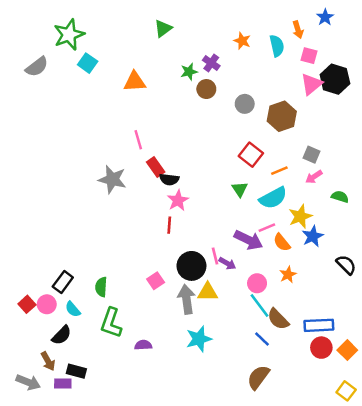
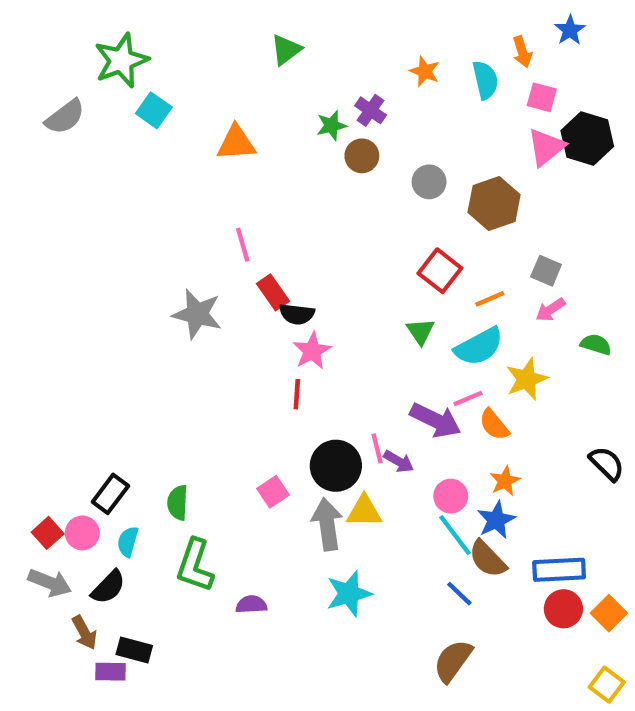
blue star: (313, 236) -> (496, 520), moved
cyan semicircle: (73, 309) -> (128, 542), turned 56
gray arrow: (28, 382) -> (50, 583), moved

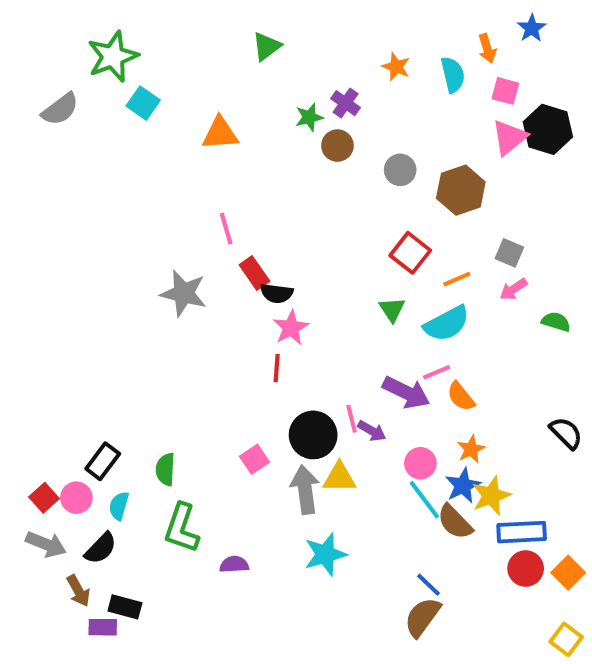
yellow star: (527, 379) -> (491, 496), moved
blue line: (459, 594) -> (428, 585), moved

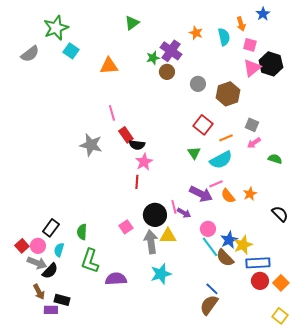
purple cross: (346, 103) -> (171, 51), size x1.5
orange star: (471, 449) -> (250, 194), moved
gray arrow: (46, 544) -> (37, 263), moved
purple semicircle: (234, 564) -> (116, 279), size x1.5

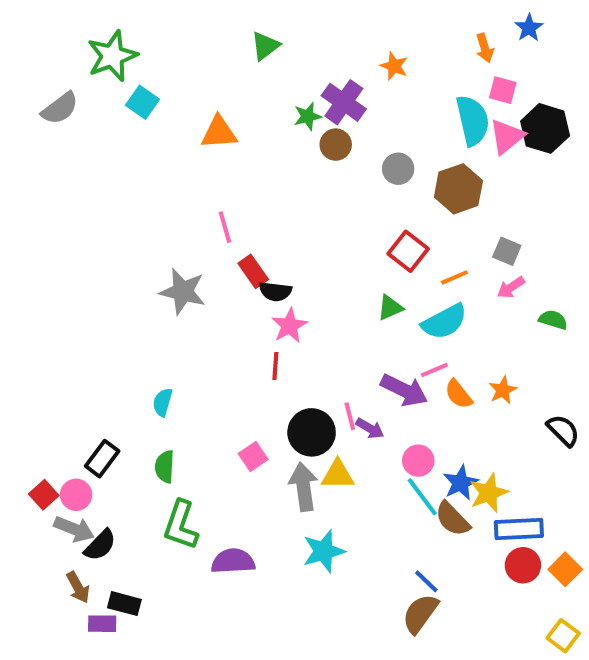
cyan semicircle: (224, 37) -> (473, 120), moved, size x1.4
green triangle: (194, 153) -> (390, 308), turned 40
cyan semicircle: (59, 250) -> (163, 402), moved

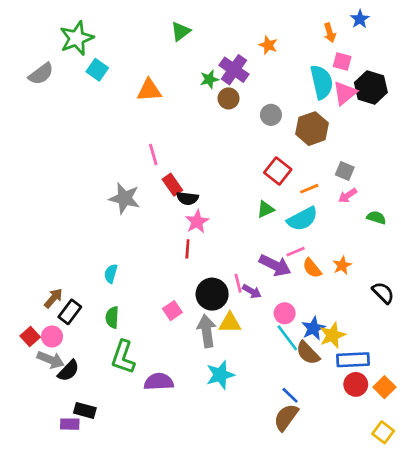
brown arrow: (78, 587) -> (53, 298), moved, turned -110

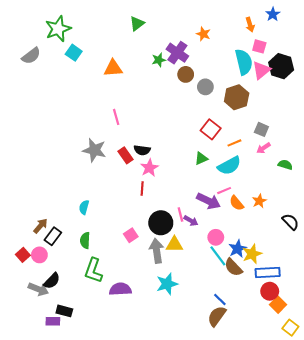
brown circle: (229, 98) -> (186, 74), moved
red rectangle: (172, 185) -> (126, 155), moved
gray arrow: (51, 360) -> (38, 289), moved
orange square: (384, 387) -> (278, 305), moved

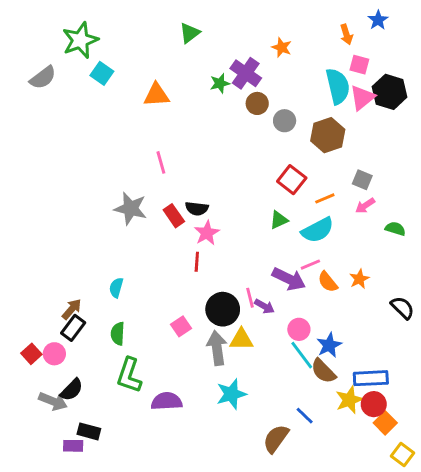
brown arrow: (40, 226) -> (72, 309), moved
yellow star: (252, 254) -> (349, 400), moved
brown semicircle: (217, 316) -> (276, 439), moved

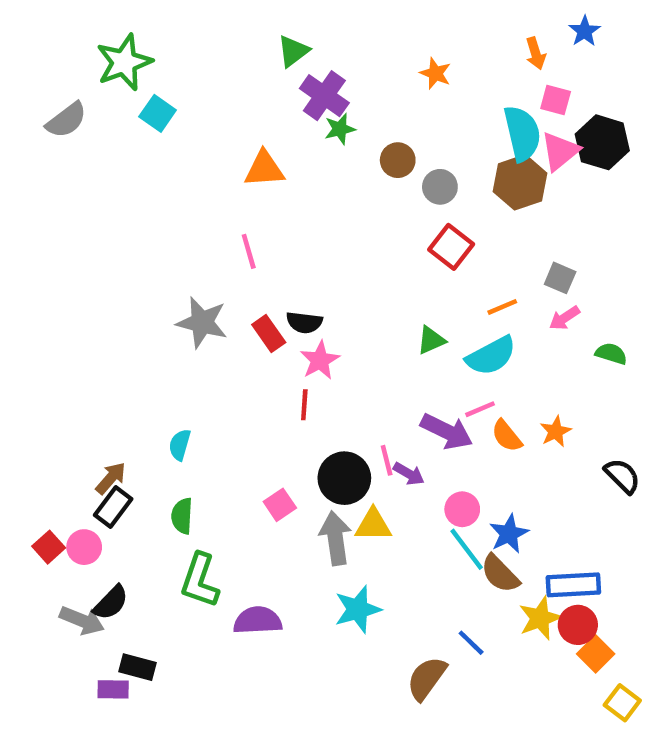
purple cross: (246, 73) -> (324, 96), moved
orange triangle: (157, 95) -> (264, 169), moved
brown hexagon: (328, 135) -> (520, 182), moved
red square: (292, 180) -> (451, 247), moved

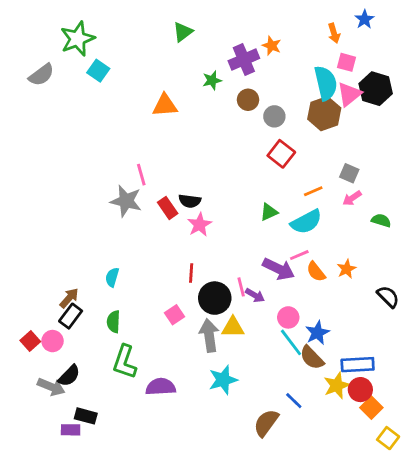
purple cross: (324, 96) -> (244, 60), moved, turned 32
pink line: (249, 251) -> (141, 175), moved
red line: (304, 405) -> (191, 273), moved

